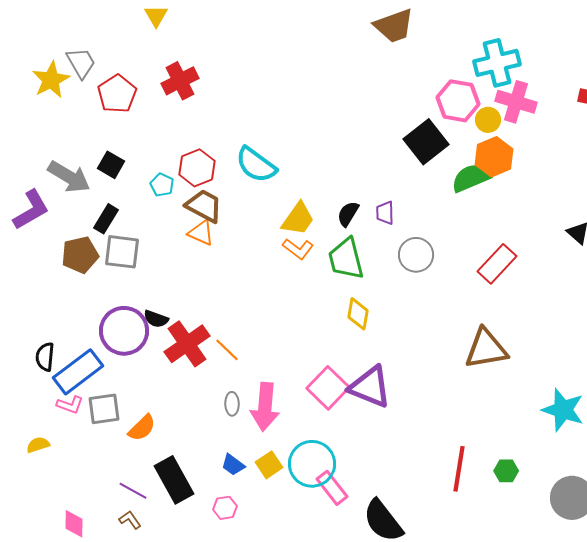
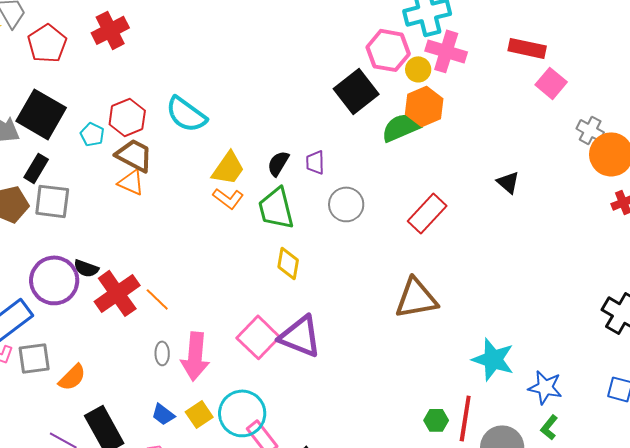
black square: (111, 165) -> (41, 114), size x1.8
red line: (459, 469) -> (465, 418), moved

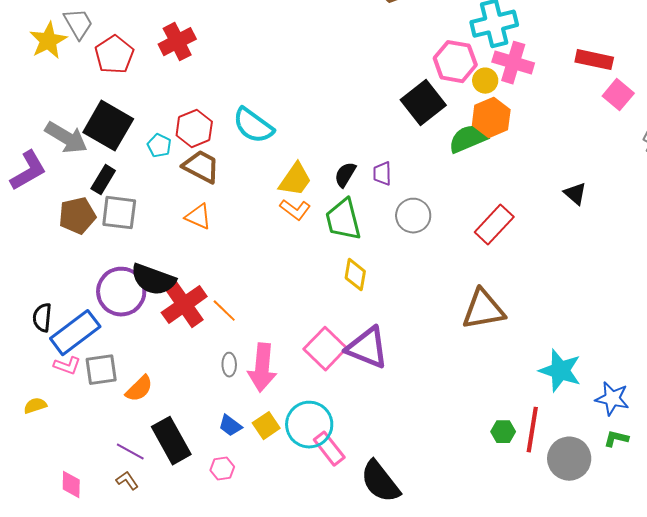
orange triangle: (131, 182) -> (198, 217), moved
black semicircle: (86, 268) -> (153, 280), size x1.8
green L-shape: (549, 427) -> (616, 439), turned 65

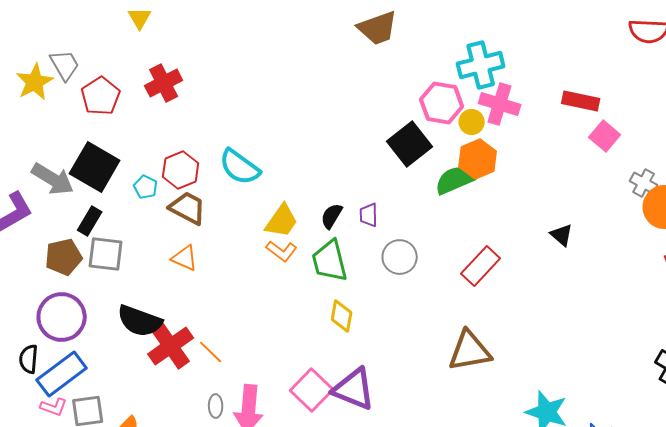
purple circle: (121, 292) -> (62, 317), moved

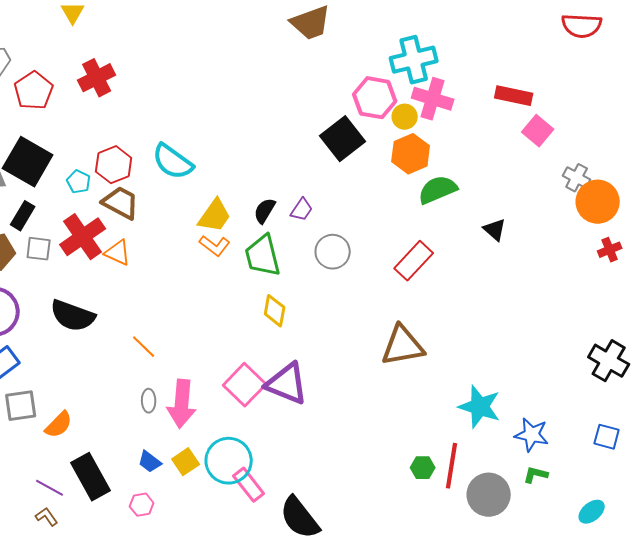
green semicircle: (455, 180) -> (438, 190), moved
purple trapezoid: (369, 215) -> (302, 210), turned -145
gray square: (106, 254) -> (39, 249), size x0.7
red cross: (171, 346) -> (83, 237), moved

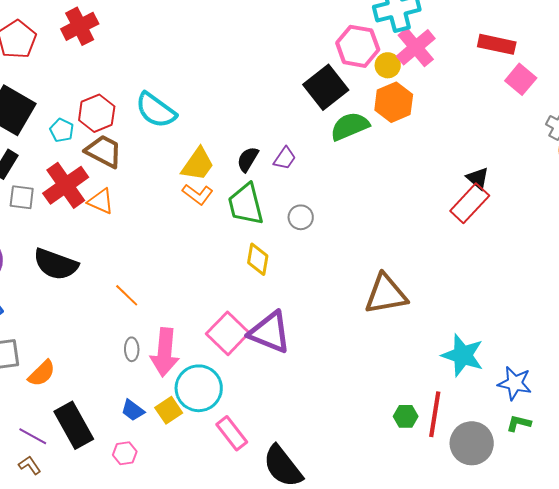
pink cross: (433, 99) -> (416, 47), turned 33
green semicircle: (438, 190) -> (350, 126), moved
gray circle: (333, 252) -> (301, 217), moved, size x0.7
red rectangle: (414, 261) -> (470, 203), moved
cyan circle: (229, 461) -> (199, 388), moved

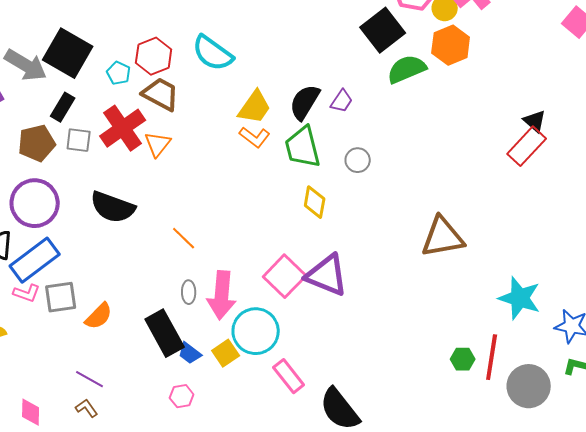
black semicircle: (248, 159) -> (305, 102), size x1.4
orange triangle: (101, 201) -> (158, 144), turned 44
black rectangle: (74, 425) -> (165, 333), moved

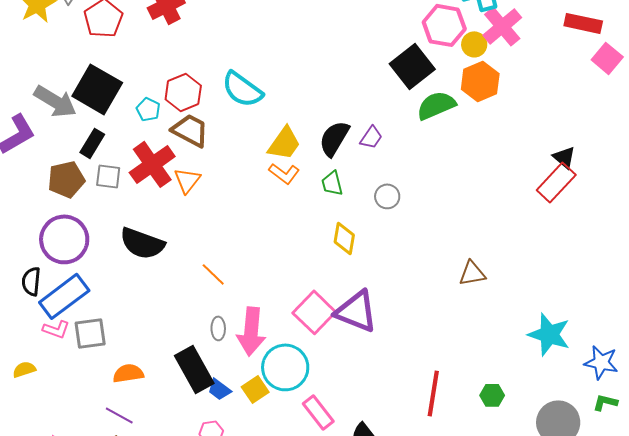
green trapezoid: (303, 147) -> (332, 183), size x0.6
brown triangle: (443, 237) -> (472, 273), size x0.6
orange semicircle: (99, 316) -> (128, 373), moved, turned -144
red line: (492, 357) -> (433, 393), moved

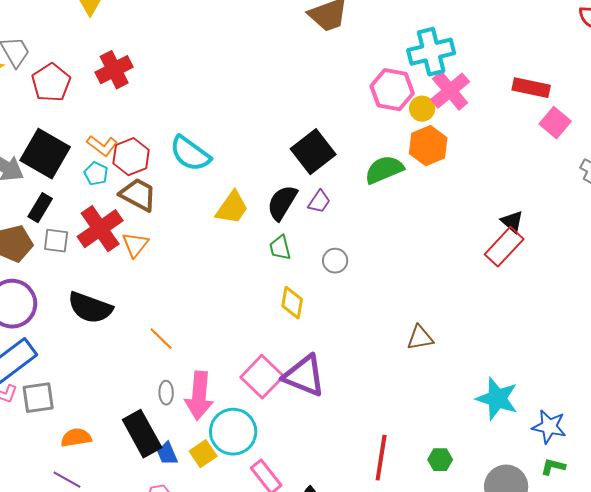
black square: (412, 66) -> (313, 152), moved
orange L-shape: (284, 173) -> (102, 146), moved
blue trapezoid: (219, 389) -> (167, 454), turned 30

